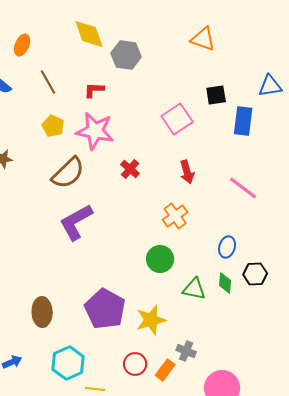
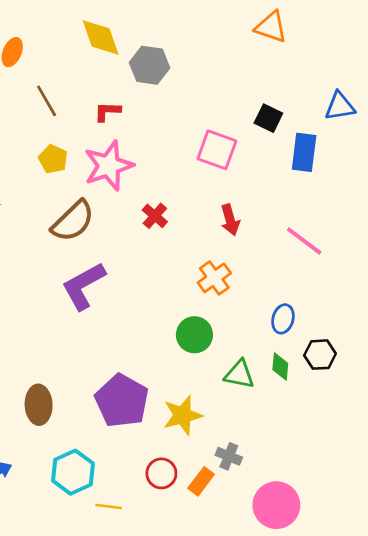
orange triangle: (203, 39) -> (271, 27), moved
black square: (216, 95) -> (268, 118), turned 35
pink square: (177, 119) -> (217, 150), turned -36
pink star: (95, 131) -> (109, 166), turned -30

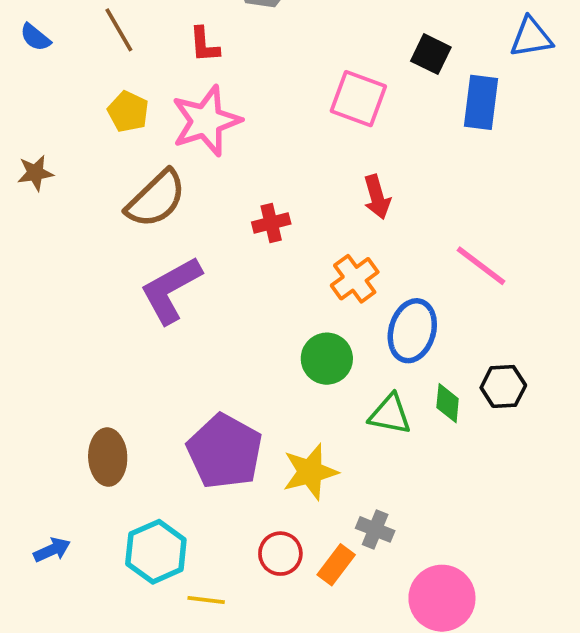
red L-shape: (107, 112) -> (204, 45), turned -96
red cross: (155, 216) -> (271, 223), moved, turned 35
pink line: (304, 241) -> (481, 266), moved
blue ellipse: (283, 319) -> (412, 331), moved, size x1.5

